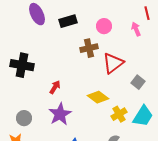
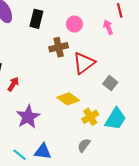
black rectangle: (68, 21) -> (36, 19), turned -60
red arrow: (55, 87) -> (13, 84), moved

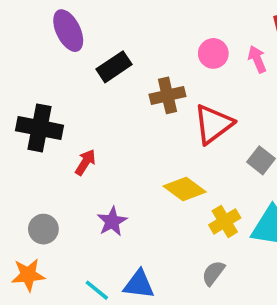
black rectangle: (36, 19) -> (114, 67), moved, turned 42
pink circle: (74, 24) -> (213, 53), moved
purple star: (28, 117) -> (112, 221), size x0.7

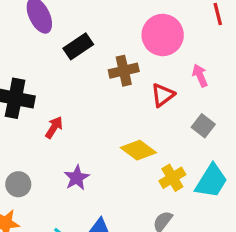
pink circle: (213, 53) -> (163, 35), size x1.6
pink arrow: (257, 59) -> (200, 76), moved
red triangle: (213, 124) -> (163, 95), size x0.7

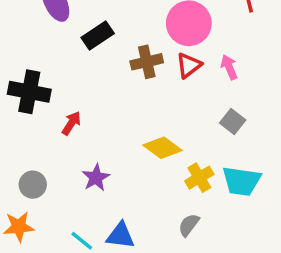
red triangle: (163, 95) -> (189, 65), moved
cyan trapezoid: (211, 181) -> (241, 181), turned 66

